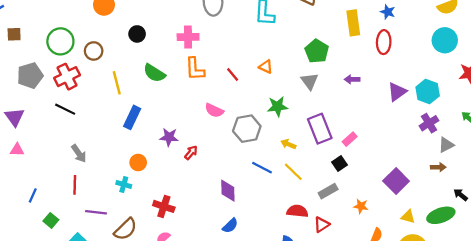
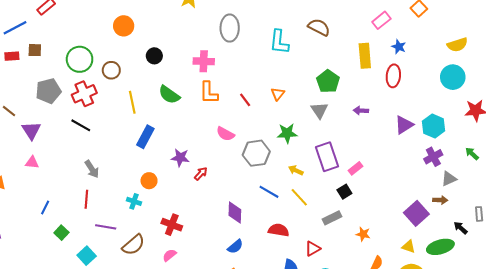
orange triangle: (266, 67) -> (278, 94), turned 40
purple square: (396, 181) -> (416, 213), moved
red semicircle: (297, 211) -> (279, 230), moved
red triangle: (322, 225) -> (313, 249), moved

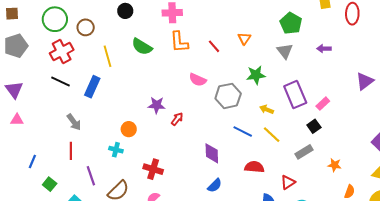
gray pentagon: (48, 91) -> (16, 46), moved
purple triangle: (404, 125) -> (365, 81), moved
blue rectangle: (145, 137) -> (92, 87), moved
purple line: (106, 227) -> (91, 176), turned 66

